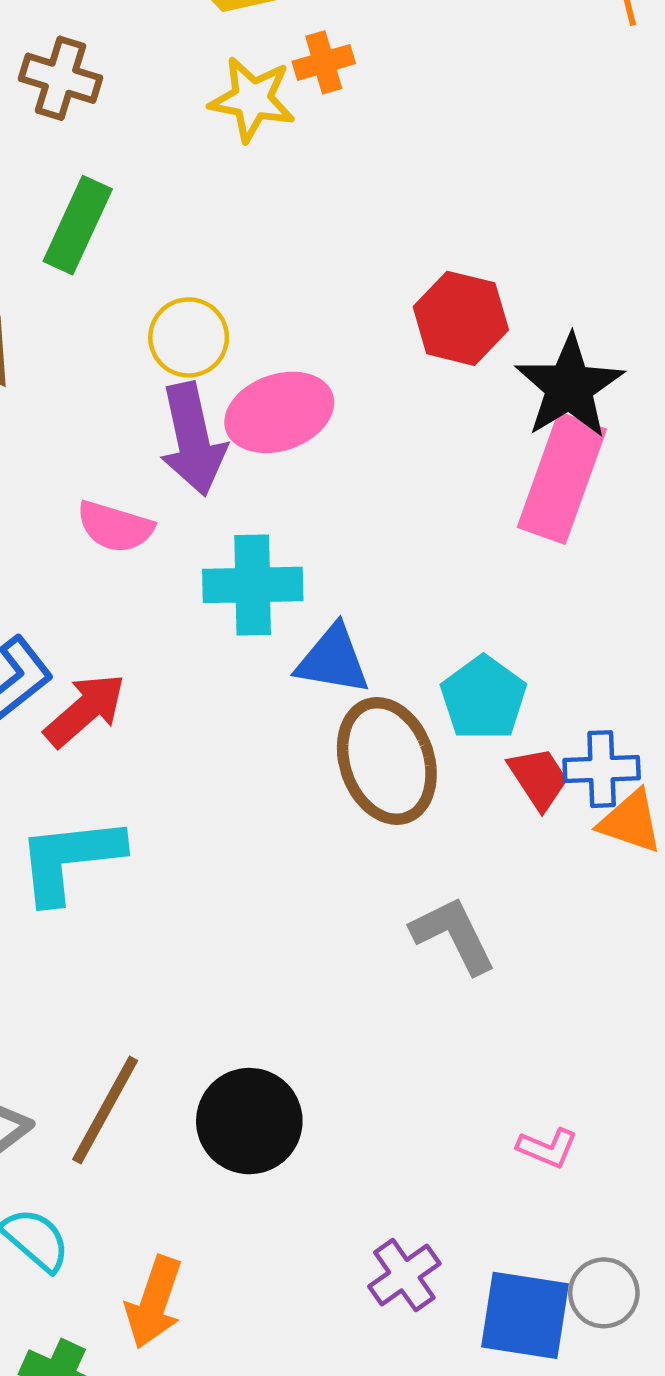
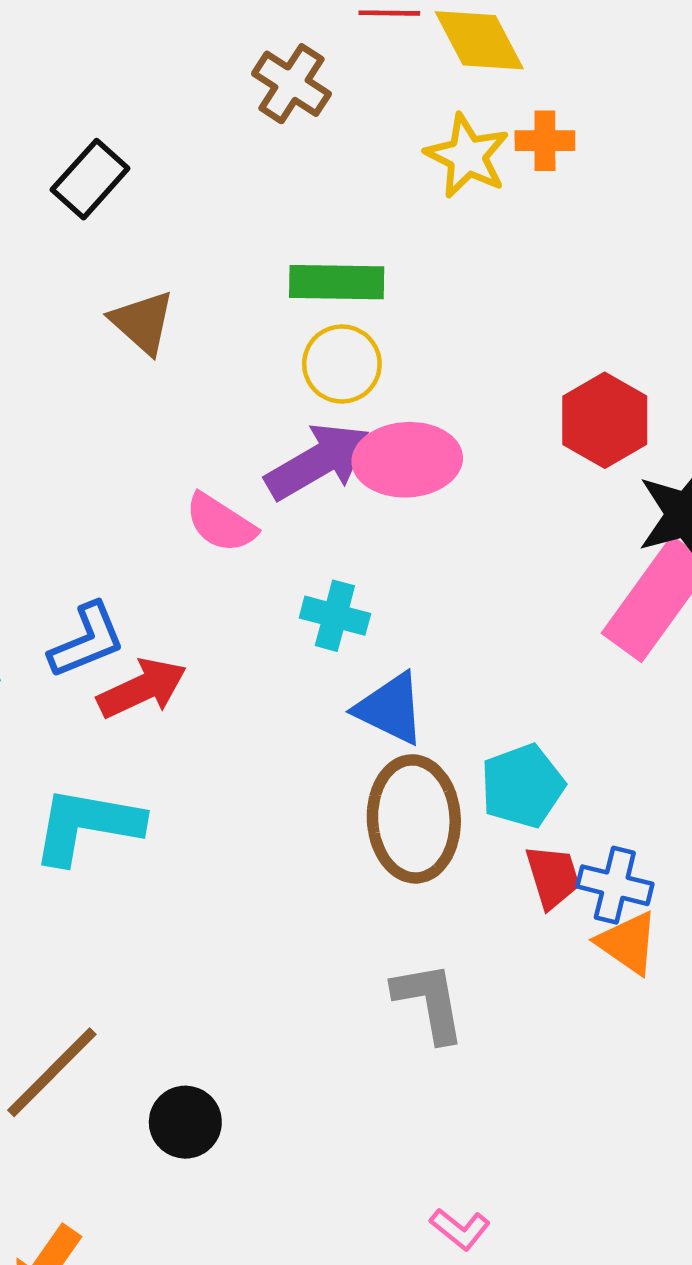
green rectangle: (78, 225) -> (337, 282), moved, turned 50
purple arrow: (193, 439) -> (318, 461), turned -124
cyan cross: (253, 585) -> (335, 616), size x0.7
black circle: (249, 1121) -> (185, 1122), size x0.7

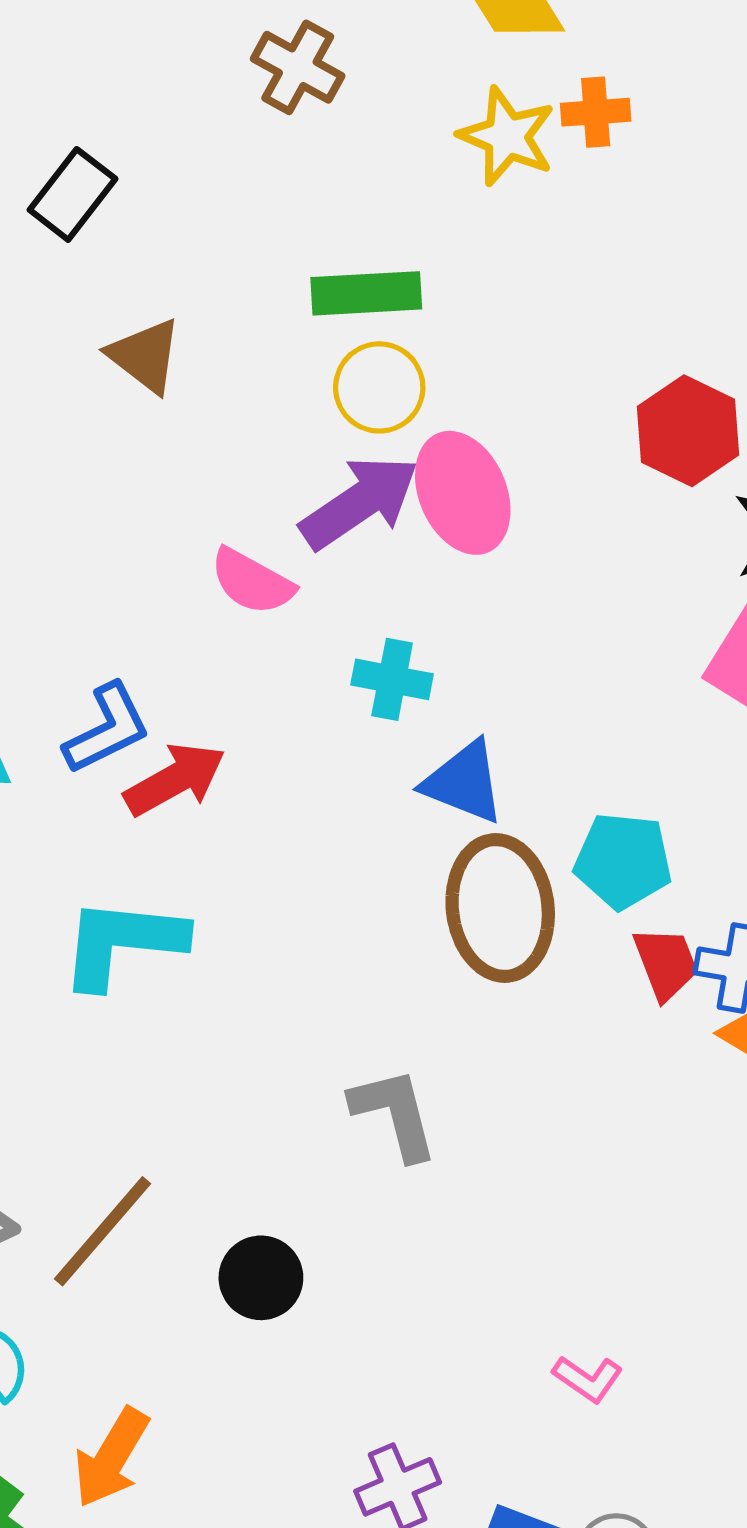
pink ellipse: (407, 460) -> (463, 493), turned 74
cyan pentagon: (522, 786) -> (623, 861), turned 30
gray L-shape: (429, 1002) -> (394, 1114), moved

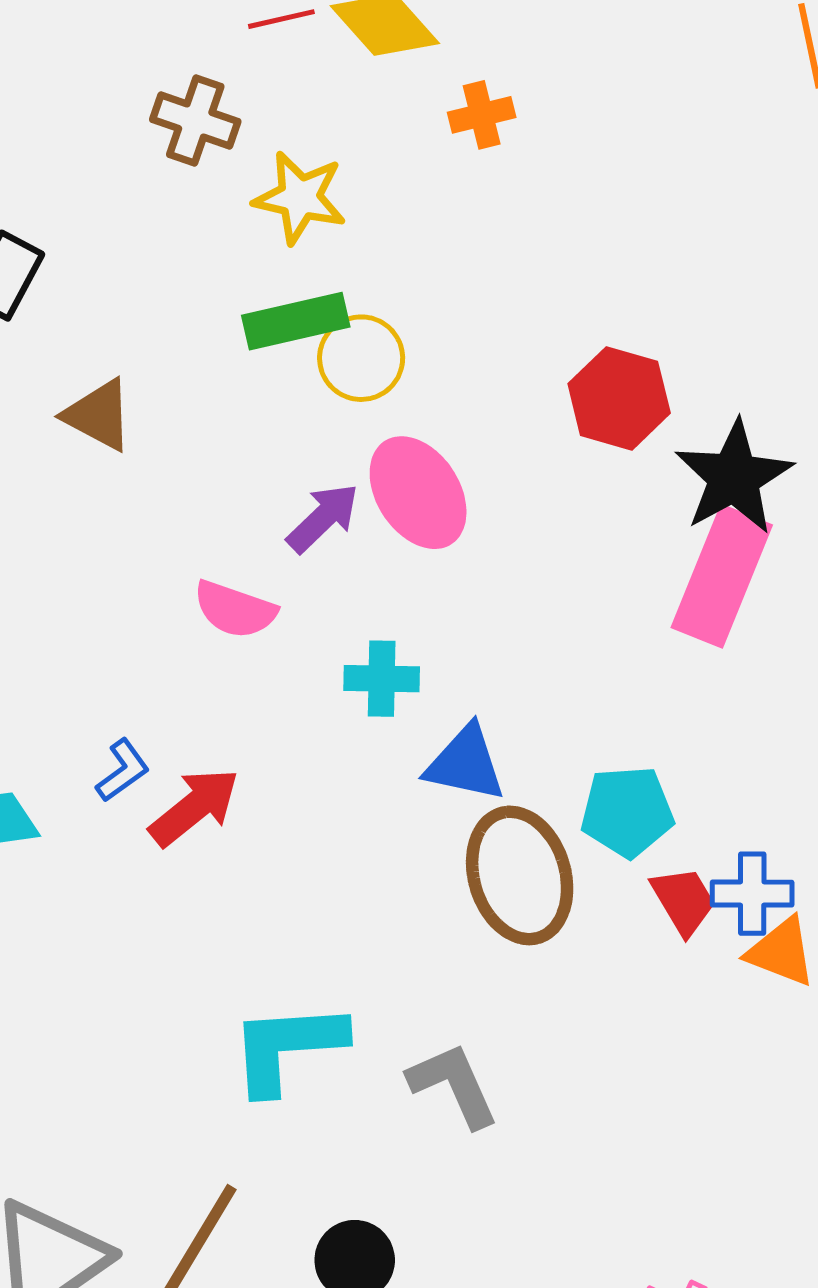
yellow star: (507, 136) -> (300, 198), moved
yellow circle: (379, 387) -> (361, 358), moved
purple arrow: (360, 502) -> (323, 518), size x0.7
blue L-shape: (107, 729) -> (123, 770), size x0.7
cyan L-shape: (122, 943) -> (287, 1047), moved

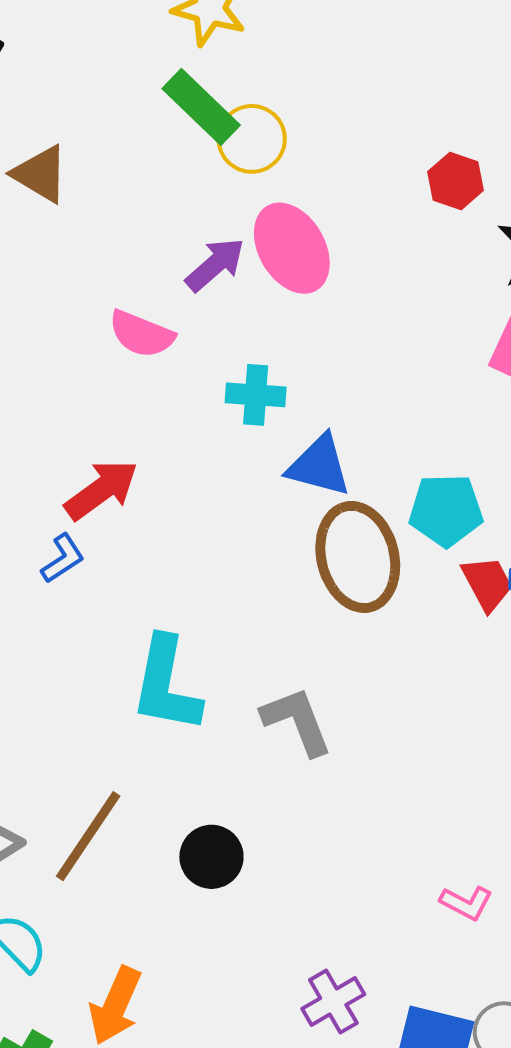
green rectangle: (296, 321) -> (201, 107), turned 54
red hexagon: (619, 398) -> (456, 181), size x0.7
blue L-shape: (123, 770) -> (63, 559), moved
cyan L-shape: (287, 1047) -> (166, 685), turned -78

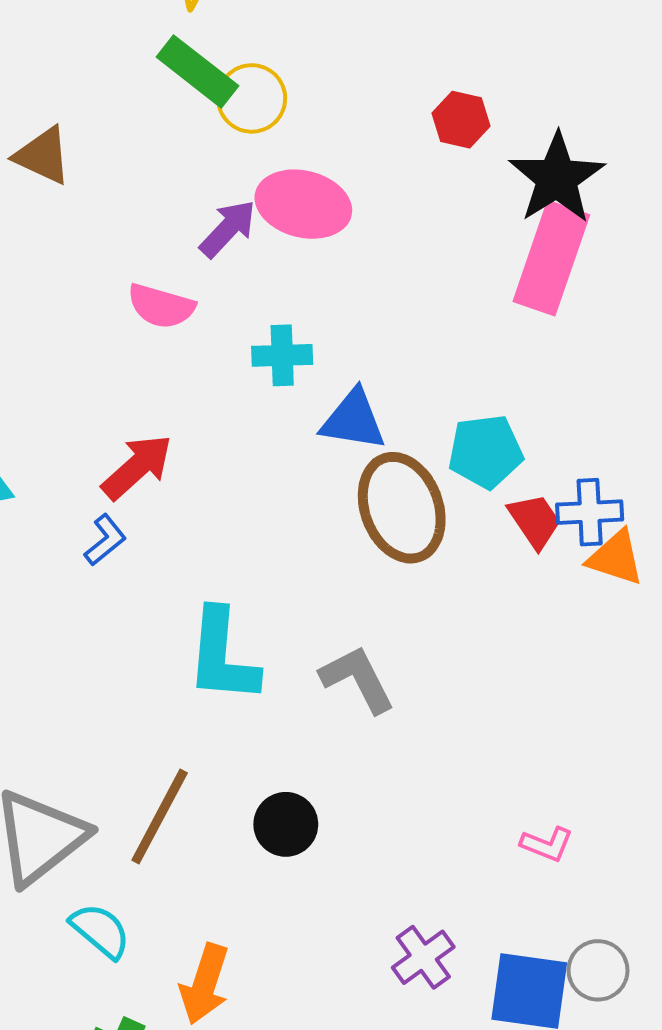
pink ellipse: (292, 248) -> (303, 204), turned -40

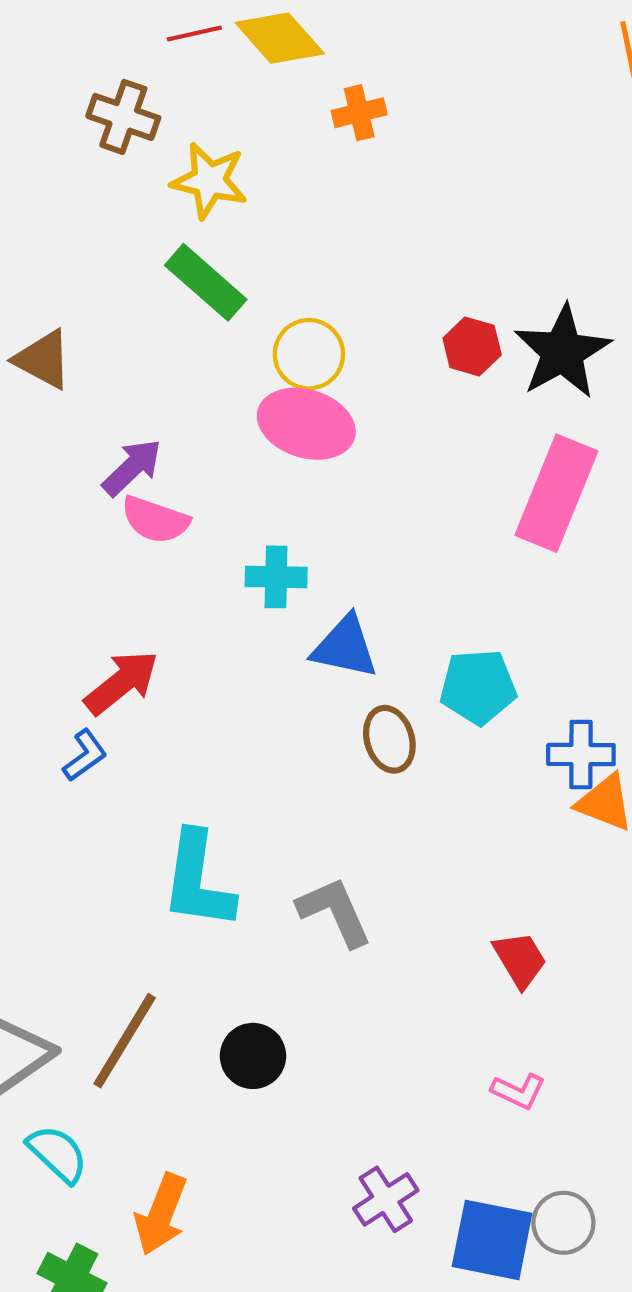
yellow circle: (252, 98) -> (309, 354), moved
black star: (557, 178) -> (562, 352), moved
purple arrow: (228, 229) -> (132, 467), moved
brown ellipse: (402, 508) -> (389, 739), size x0.6
red trapezoid: (535, 521) -> (520, 959), moved

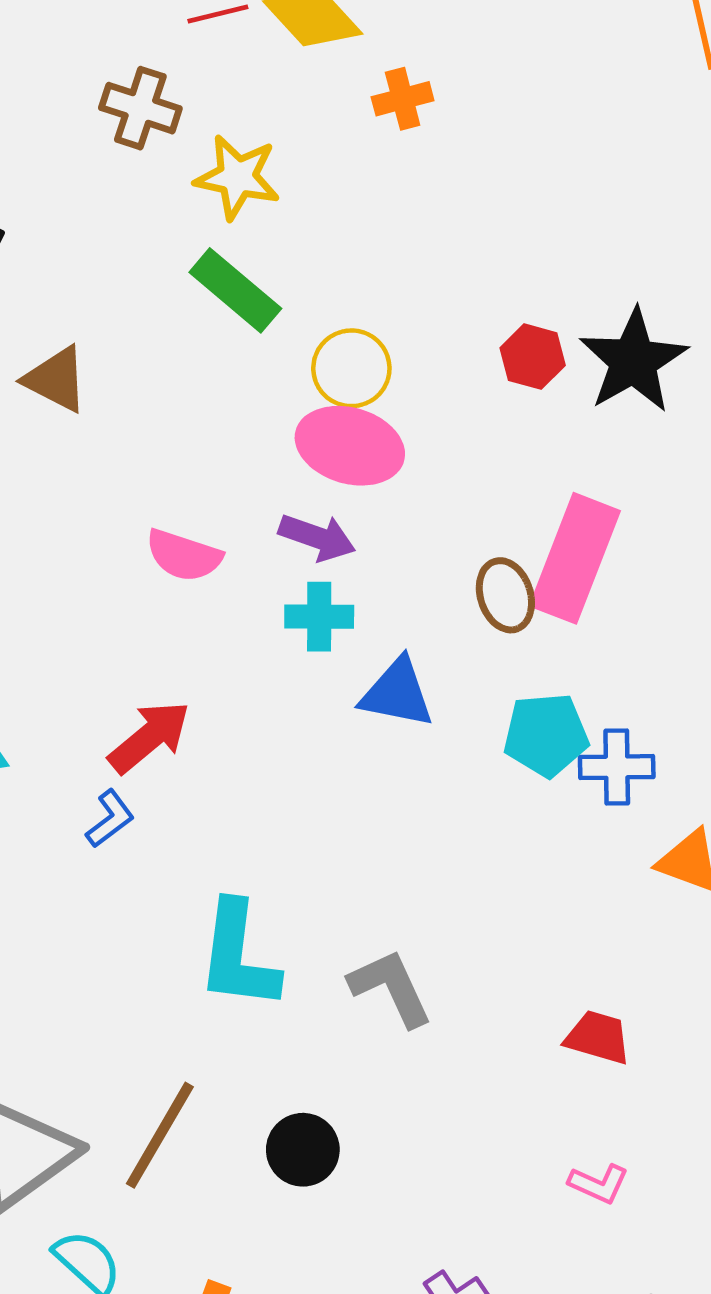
purple arrow: (132, 467) -> (317, 537), moved, turned 64
pink rectangle: (556, 493) -> (575, 558), moved
brown ellipse: (389, 739) -> (505, 595), moved
blue cross: (581, 755) -> (617, 767), moved
red trapezoid: (520, 959) -> (598, 1037), turned -42

